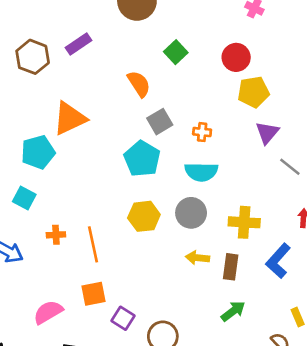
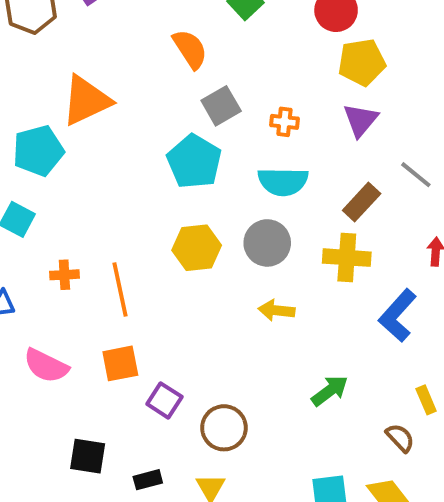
purple triangle: (267, 133) -> (361, 120), moved
brown rectangle: (231, 267) -> (362, 202), moved, turned 35
pink semicircle: (48, 312) -> (46, 366), moved, turned -124

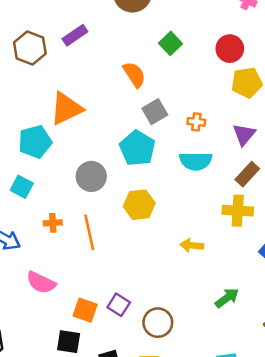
purple triangle: (361, 120) -> (244, 134), moved
gray circle: (267, 243) -> (91, 176), moved
orange square: (120, 363) -> (85, 310), moved, turned 30

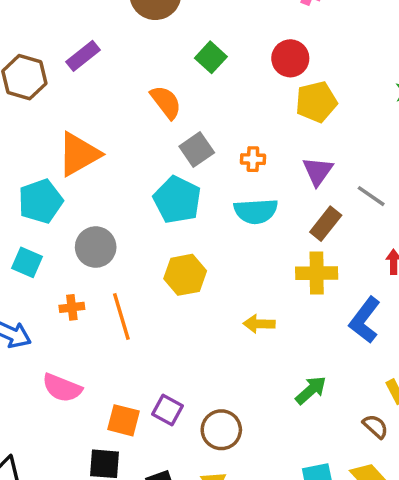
gray circle: (91, 176) -> (96, 247), moved

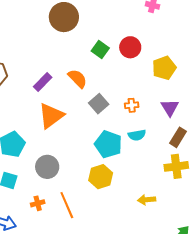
purple rectangle: (83, 56) -> (43, 82), moved
red circle: (290, 58) -> (130, 47), moved
orange triangle: (79, 154) -> (51, 116), moved
cyan pentagon: (177, 200) -> (108, 144), moved
cyan semicircle: (256, 211) -> (137, 135), size x0.7

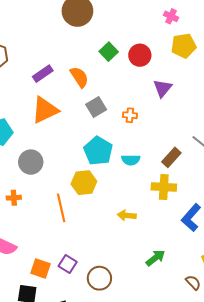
yellow pentagon: (164, 68) -> (184, 46), moved
purple triangle: (170, 108) -> (163, 88), moved
cyan semicircle: (137, 135) -> (131, 160), moved
orange line: (67, 205) -> (61, 208), moved

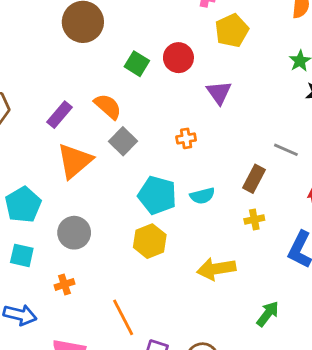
gray square: (96, 107) -> (123, 141), moved
yellow cross: (164, 187) -> (254, 220), size x0.6
orange line: (61, 208) -> (123, 317), moved
yellow arrow: (127, 215) -> (216, 269), size x1.5

